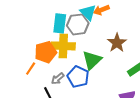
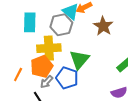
cyan rectangle: (60, 23) -> (30, 22), moved
brown star: (117, 43) -> (103, 26), moved
orange pentagon: (46, 52) -> (42, 66), moved

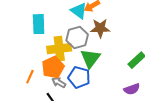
gray hexagon: (61, 25) -> (77, 38), moved
brown star: (103, 26) -> (100, 28), moved, turned -30
gray arrow: (47, 82) -> (59, 82), turned 80

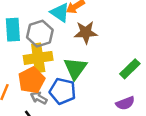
gray hexagon: (77, 38) -> (40, 34), moved

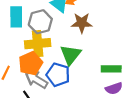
green rectangle: (130, 69) -> (111, 69), moved, turned 42
gray arrow: (39, 98) -> (36, 80), size x1.5

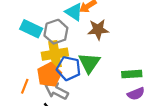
cyan rectangle: (16, 17) -> (31, 29), turned -60
blue pentagon: (58, 75) -> (69, 68), moved

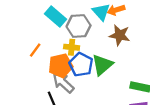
yellow cross: (55, 54) -> (72, 47), size x0.6
orange line: (25, 86) -> (35, 50), moved

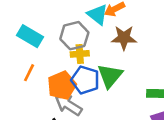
cyan rectangle: (55, 17) -> (30, 36), moved
yellow cross: (72, 47) -> (80, 54), moved

